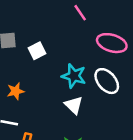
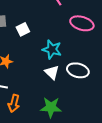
white ellipse: (107, 81) -> (78, 70), moved, turned -35

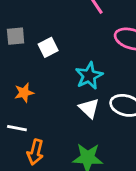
cyan star: (52, 49) -> (89, 76), turned 30

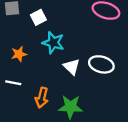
cyan star: (89, 76) -> (53, 43), moved, turned -30
orange arrow: (35, 152) -> (42, 98), moved

